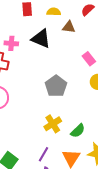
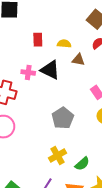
pink cross: (11, 43) -> (28, 72), moved

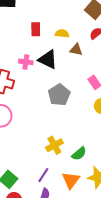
gray pentagon: (63, 118) -> (59, 95), moved

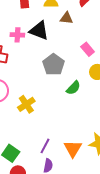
yellow cross: (54, 145) -> (26, 104), moved
green semicircle: (79, 154) -> (73, 88), moved

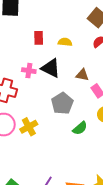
brown triangle: (66, 18) -> (82, 75), moved
yellow cross: (26, 104) -> (29, 127), moved

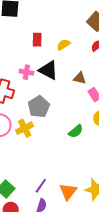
yellow semicircle: (65, 42) -> (63, 45), turned -40
gray pentagon: (62, 103) -> (39, 107), moved

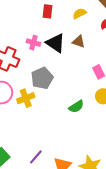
yellow semicircle: (63, 45) -> (79, 14), moved
brown triangle: (80, 78) -> (79, 42), moved

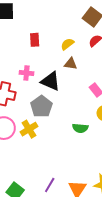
yellow semicircle: (79, 14) -> (67, 44), moved
black triangle: (55, 43) -> (51, 81), moved
green semicircle: (76, 107) -> (80, 128), turned 49

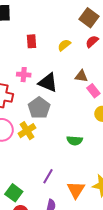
brown triangle: (71, 64) -> (81, 76), moved
green semicircle: (80, 128) -> (75, 141), moved
purple line: (50, 185) -> (48, 176), moved

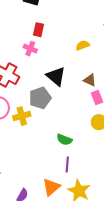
red rectangle: (31, 41) -> (39, 30), moved
pink cross: (24, 75) -> (30, 49), moved
purple line: (48, 176) -> (67, 164), moved, turned -42

